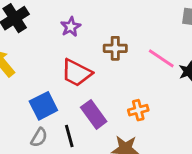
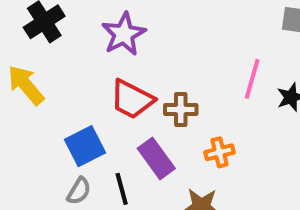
purple star: (71, 27) -> (124, 34), size x1.5
brown cross: (115, 48) -> (181, 109), moved
pink line: (161, 58) -> (252, 79), turned 72

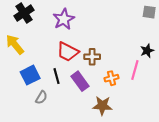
pink line: (252, 79) -> (135, 70), moved
blue square: (85, 146) -> (30, 75), moved
black line: (122, 189) -> (57, 76), moved

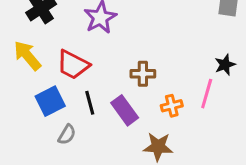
red trapezoid: (68, 52) -> (73, 65), moved

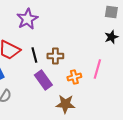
black star: (225, 65) -> (111, 37), moved
black line: (90, 103) -> (34, 55), moved

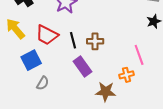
pink line: (97, 69) -> (139, 55), turned -36
orange cross: (74, 77) -> (127, 75), moved

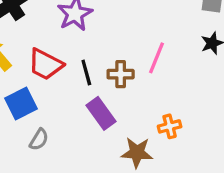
pink line: (139, 55) -> (157, 58), moved, turned 42

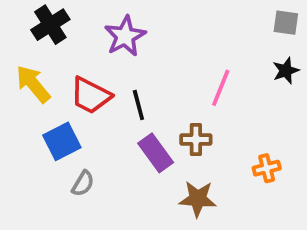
brown cross: (121, 74) -> (196, 139), moved
orange cross: (170, 126) -> (267, 168), moved

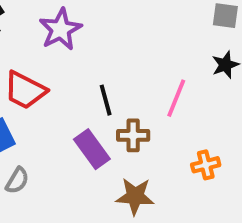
pink line: (221, 88) -> (176, 98), moved
black line: (138, 105) -> (106, 100), moved

